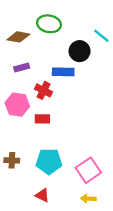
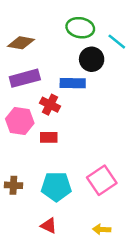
green ellipse: (49, 24) -> (80, 28), moved
purple rectangle: (22, 68) -> (25, 78), size x1.6
pink square: (88, 170) -> (102, 180), moved

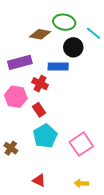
brown diamond: (21, 43) -> (40, 34), moved
red rectangle: (49, 137) -> (39, 110), turned 56
brown cross: (13, 185) -> (11, 148), turned 32
cyan pentagon: (56, 187) -> (45, 136), moved, turned -30

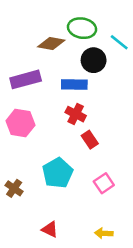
red cross: (40, 84) -> (76, 114), moved
red rectangle: (39, 110) -> (90, 140), moved
pink square: (81, 144) -> (104, 183), size x0.7

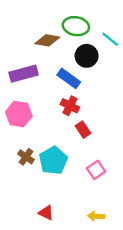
blue rectangle: (74, 85) -> (69, 78), turned 35
brown cross: (14, 188) -> (26, 157), moved

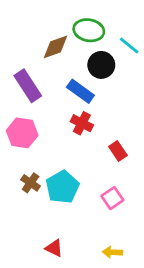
brown diamond: (47, 40) -> (55, 47), turned -30
purple rectangle: (24, 74) -> (28, 86), turned 72
red rectangle: (83, 130) -> (118, 151), moved

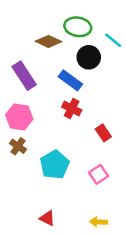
brown diamond: (55, 47) -> (48, 41), turned 45
brown cross: (31, 183) -> (18, 146), moved

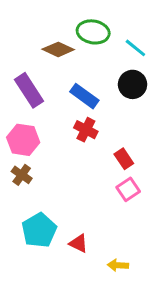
black circle: (89, 57) -> (133, 84), moved
cyan pentagon: (55, 165) -> (39, 230), moved
pink square: (98, 174) -> (128, 189), moved
red triangle: (47, 218) -> (79, 243), moved

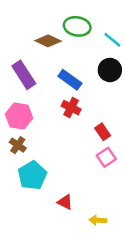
cyan pentagon: (39, 230) -> (32, 175), moved

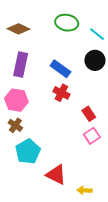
brown diamond: (48, 41) -> (18, 29), moved
purple rectangle: (24, 75) -> (21, 65), turned 45
red triangle: (65, 202) -> (56, 175), size x1.5

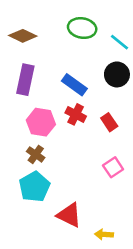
pink hexagon: (16, 100) -> (41, 122), moved
red rectangle: (89, 114) -> (109, 122), moved
brown cross: (15, 125) -> (36, 154), moved

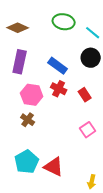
cyan pentagon: (34, 187) -> (27, 162), moved
yellow arrow: (104, 234) -> (92, 182), moved, turned -80

